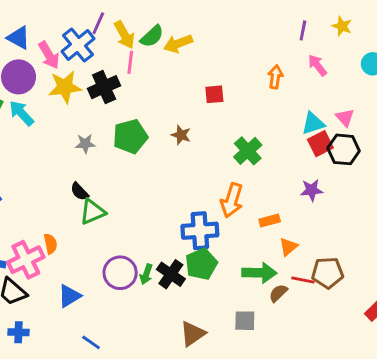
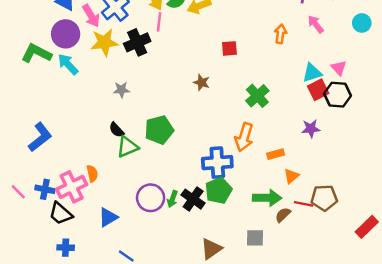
green pentagon: (130, 136) -> (159, 130), moved

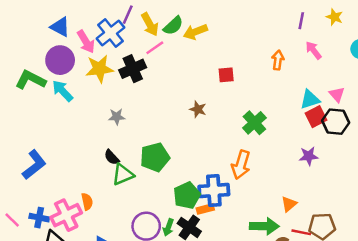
pink line: (159, 22) -> (155, 48), turned 48
orange rectangle: (276, 154) -> (205, 209), moved
green pentagon: (219, 191) -> (187, 195), moved

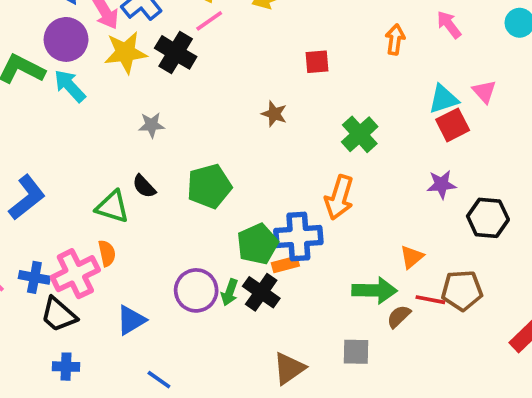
black cross: (133, 69) -> (176, 52), turned -35
black hexagon: (336, 122) -> (488, 218), moved
green triangle: (123, 175) -> (112, 207), moved, turned 40

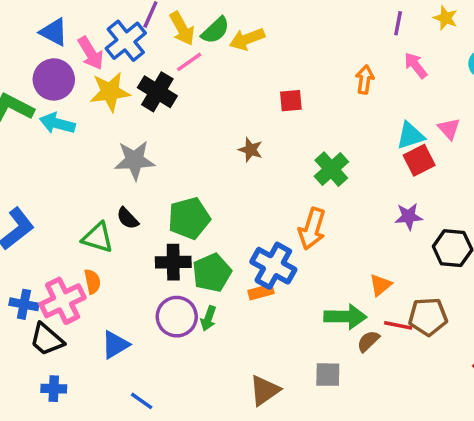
cyan arrow: (70, 86) -> (57, 123), turned -32
gray star: (152, 125) -> (135, 160), size x1.6
blue cross: (298, 236) -> (273, 266), turned 33
green pentagon: (257, 244) -> (212, 273), moved
black cross: (261, 292) -> (173, 262), moved, turned -36

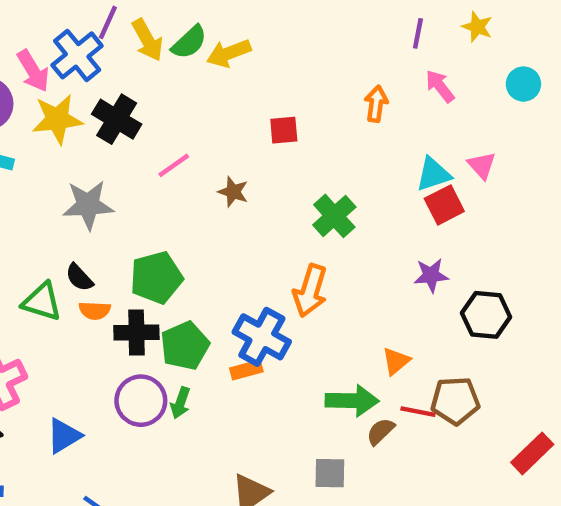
pink line: (189, 62) -> (174, 165), moved
orange semicircle: (92, 281) -> (95, 311), moved, turned 105

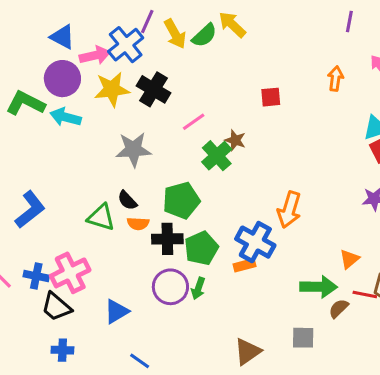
purple line: (418, 33) -> (349, 21), moved
yellow arrow: (229, 53) -> (232, 25), moved, turned 64
pink arrow: (33, 71) -> (95, 55), turned -72
green cross: (334, 216) -> (217, 156), moved

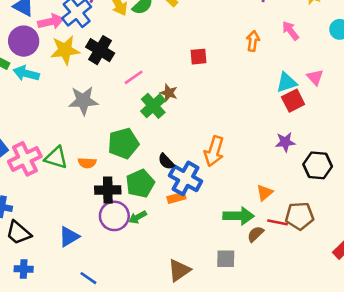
black semicircle: (127, 200) -> (166, 162), moved
black cross: (167, 239) -> (108, 190), moved
pink cross: (70, 273) -> (25, 159), moved
green arrow: (198, 288) -> (138, 217), turned 42

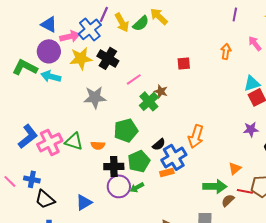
black semicircle: (166, 162) -> (159, 144), turned -88
blue cross: (186, 178) -> (174, 157), turned 30

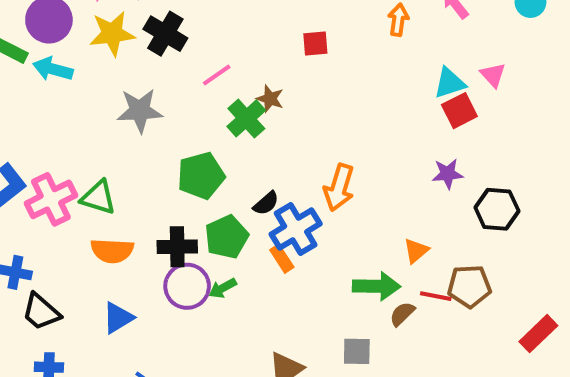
orange semicircle: (98, 145) -> (112, 251), moved, size x1.5
orange rectangle: (167, 172) -> (282, 259), turned 72

